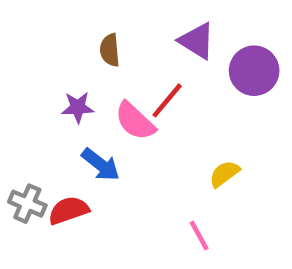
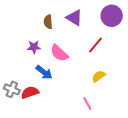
purple triangle: (197, 41) -> (74, 18), moved
purple circle: (254, 71) -> (112, 16), moved
red line: (167, 100) -> (95, 45), moved

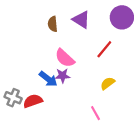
purple star: (34, 47) -> (63, 76), moved

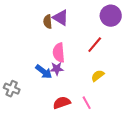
purple triangle: (81, 20) -> (61, 18), moved
pink semicircle: (65, 58) -> (59, 53), turned 42
red semicircle: (33, 101) -> (62, 103), moved

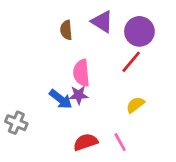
purple circle: (111, 16) -> (139, 31), moved
purple triangle: (61, 18) -> (102, 22), moved

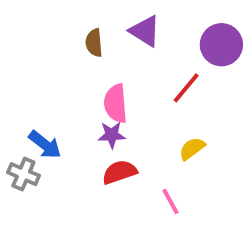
purple circle: (139, 31) -> (221, 45), moved
blue arrow: (61, 99) -> (45, 145), moved
red semicircle: (86, 142) -> (120, 172), moved

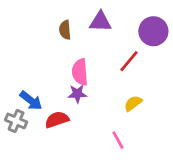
purple triangle: (145, 31) -> (100, 22), turned -30
red semicircle: (120, 172) -> (57, 120), moved

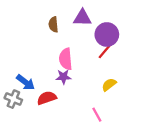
purple circle: (153, 31) -> (107, 34), moved

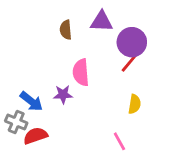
purple star: (63, 77) -> (63, 94), moved
yellow semicircle: (109, 85) -> (135, 104), turned 136
red semicircle: (47, 98) -> (35, 136), moved

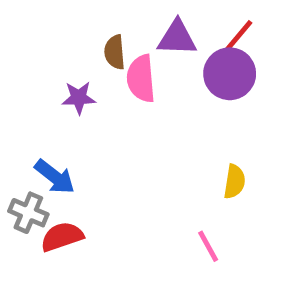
red line: (130, 61) -> (237, 38), moved
pink semicircle: (81, 72) -> (141, 79), moved
purple star: (63, 94) -> (79, 98), moved

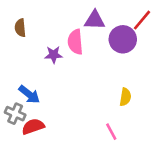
red line: (237, 38) -> (142, 20), moved
brown semicircle: (115, 52) -> (20, 28), moved
purple star: (79, 98) -> (54, 55), moved

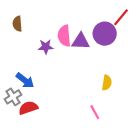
purple triangle: (95, 20) -> (81, 41), moved
gray cross: (15, 114) -> (13, 97), turned 35

